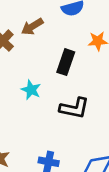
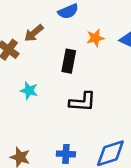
cyan star: (31, 90) -> (29, 91), moved

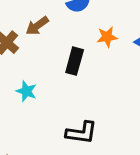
black L-shape: (82, 102) -> (81, 133), moved

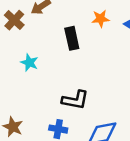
black rectangle: (75, 61) -> (72, 38), turned -30

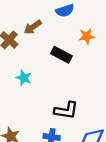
black rectangle: (72, 38) -> (61, 55), turned -48

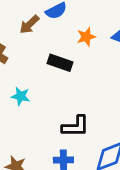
brown arrow: (33, 27) -> (29, 24), moved

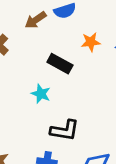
cyan star: (21, 96) -> (41, 94), moved

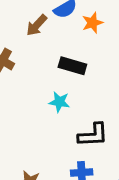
orange star: (91, 42) -> (92, 23), moved

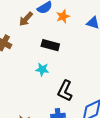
black L-shape: (93, 135) -> (65, 91), turned 120

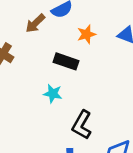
orange star: (63, 16) -> (86, 34), moved

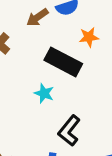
black rectangle: (66, 61) -> (63, 62), size x1.4

